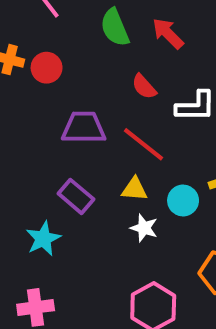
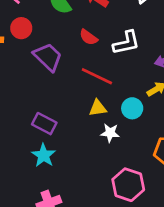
red circle: (47, 68) -> (21, 28), moved
purple trapezoid: (84, 128) -> (48, 57), moved, turned 56
purple rectangle: (76, 196) -> (44, 124), moved

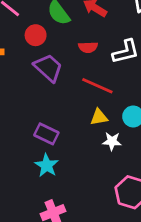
red circle: (21, 28) -> (36, 35), moved
red semicircle: (88, 37) -> (88, 47), turned -36

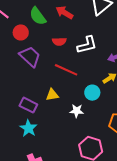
yellow triangle: (99, 117) -> (52, 95), moved

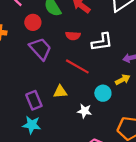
purple rectangle: (28, 105) -> (34, 100), turned 36
cyan star: (28, 128) -> (32, 125), turned -30

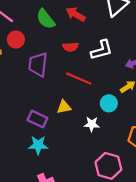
red circle: (33, 22) -> (16, 40), moved
purple trapezoid: (40, 49) -> (38, 64), turned -125
purple rectangle: (34, 100) -> (37, 119), turned -36

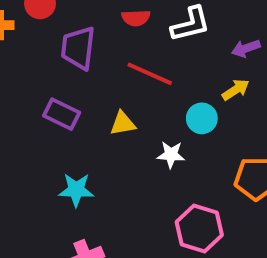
purple rectangle: (37, 119) -> (62, 114), moved

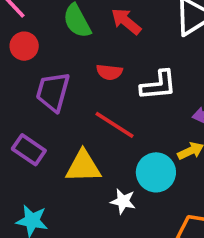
cyan circle: (202, 118) -> (156, 172), size x1.4
yellow triangle: (123, 123) -> (83, 166), size x1.5

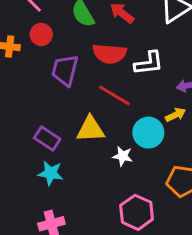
red semicircle: (109, 72) -> (110, 54), size x1.6
purple rectangle: (29, 150) -> (47, 139), moved

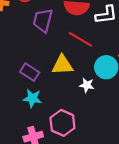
pink hexagon: (137, 212) -> (62, 123), moved

